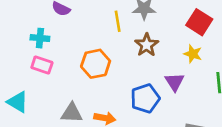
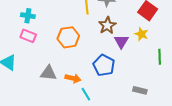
purple triangle: (175, 82) -> (121, 41), moved
blue pentagon: (145, 98) -> (104, 65), turned -30

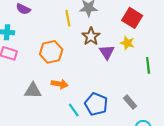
blue pentagon: (104, 65) -> (96, 104), moved
orange arrow: (73, 78) -> (60, 84), moved
gray rectangle: (140, 90) -> (130, 102), turned 40

